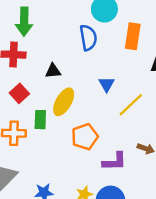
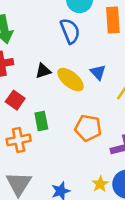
yellow ellipse: (64, 102) -> (71, 80), moved, turned -68
orange pentagon: (85, 137) -> (88, 128), turned -30

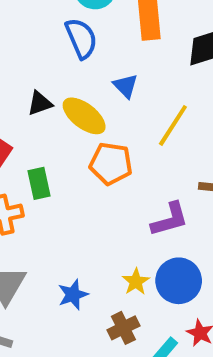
blue triangle: (98, 72) -> (126, 86), moved
orange pentagon: (88, 128) -> (111, 164), moved

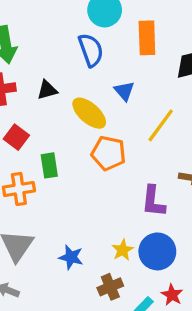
black triangle: (40, 103) -> (47, 90), moved
purple L-shape: (170, 219) -> (153, 201), turned 108
blue star: (73, 295) -> (71, 257), turned 30

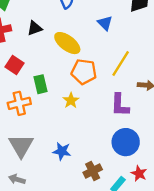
blue triangle: (124, 91) -> (105, 23), moved
yellow line: (161, 125) -> (121, 64), moved
yellow star: (123, 250) -> (71, 100), moved

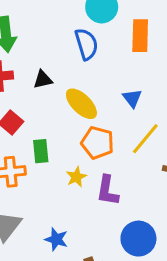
blue triangle: (105, 23) -> (132, 98), moved
purple L-shape: (120, 105) -> (108, 191), moved

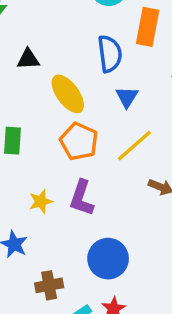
blue semicircle: (86, 44) -> (110, 54), moved
yellow star: (76, 177) -> (41, 201), moved

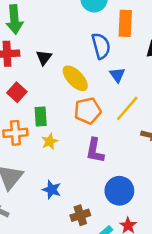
black triangle: (28, 59) -> (44, 57), turned -42
orange pentagon: (79, 141) -> (88, 111), turned -30
yellow star: (41, 201) -> (50, 141), moved

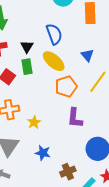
blue semicircle: (101, 46) -> (54, 34), moved
green rectangle: (41, 117) -> (27, 67), moved
yellow star: (50, 141) -> (34, 122), moved

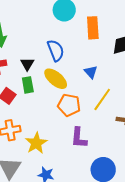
orange pentagon: (66, 86) -> (69, 105), turned 30
yellow star: (34, 122) -> (36, 143), size x1.5

